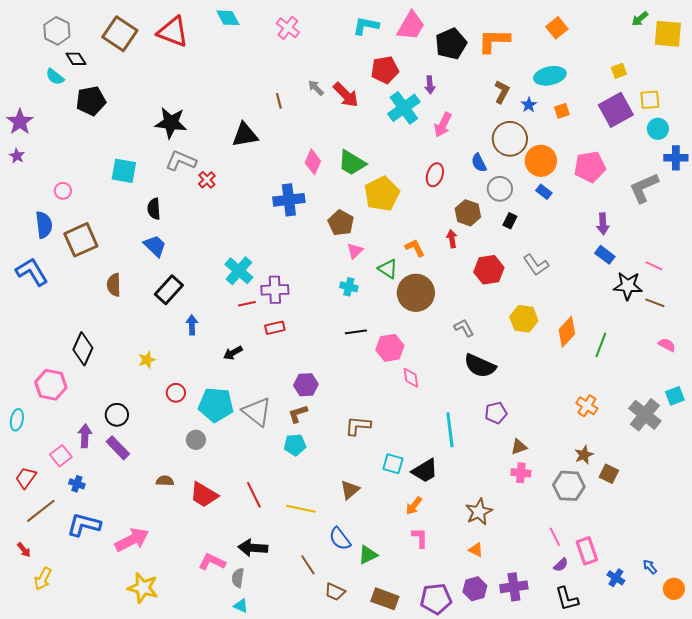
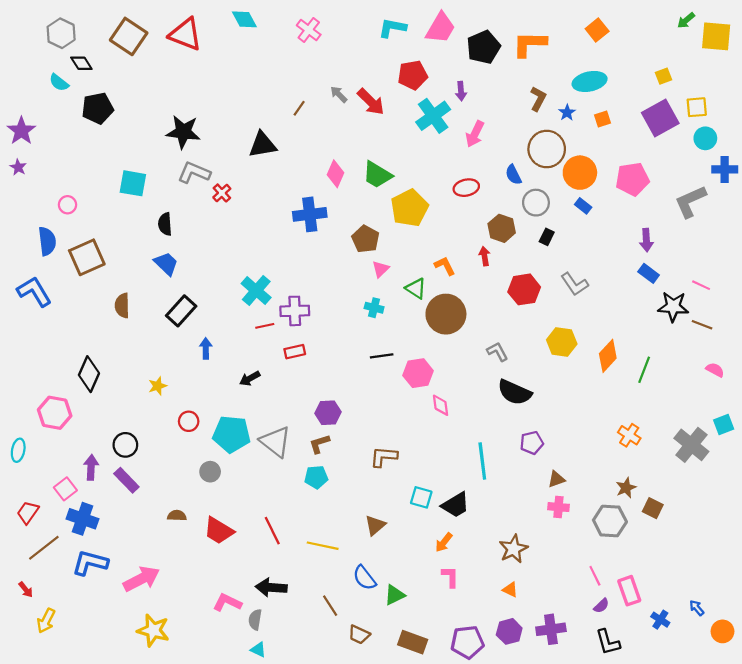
brown line: (279, 101) -> (299, 108), turned 49
red ellipse: (435, 175) -> (466, 188), turned 60
blue cross: (77, 484) -> (83, 519), size x1.8

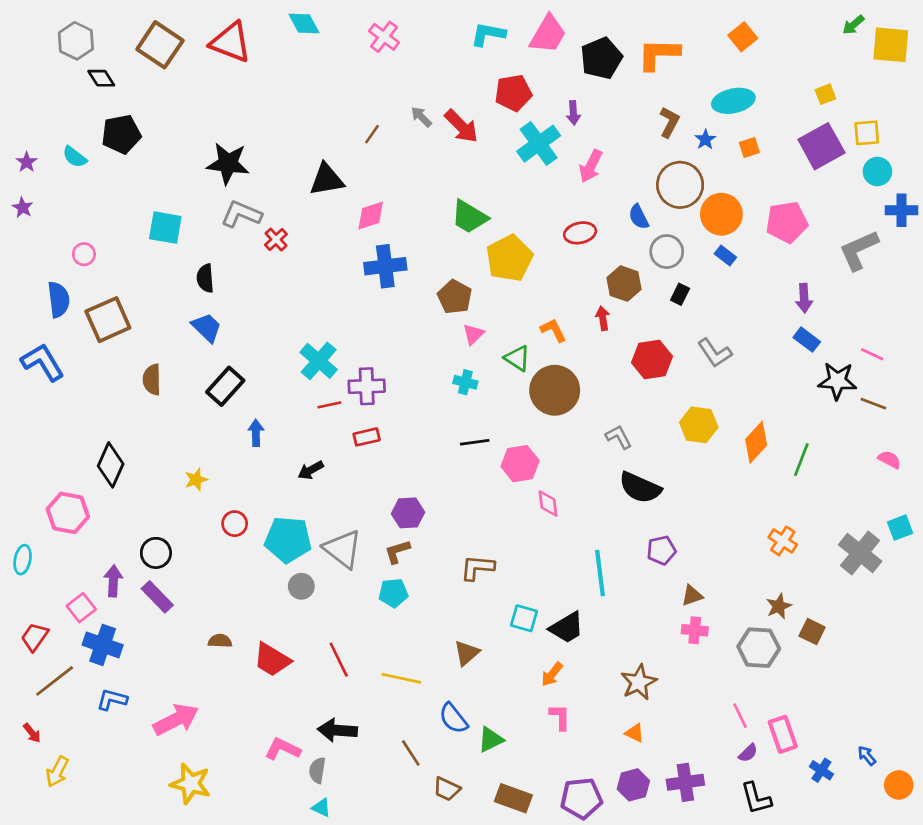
cyan semicircle: (59, 83) -> (75, 157), moved
purple star: (21, 131) -> (27, 162), size x0.6
pink diamond: (335, 174) -> (371, 216), moved, turned 48
gray circle: (210, 472) -> (301, 586), moved
blue L-shape: (90, 563) -> (112, 700), size x0.7

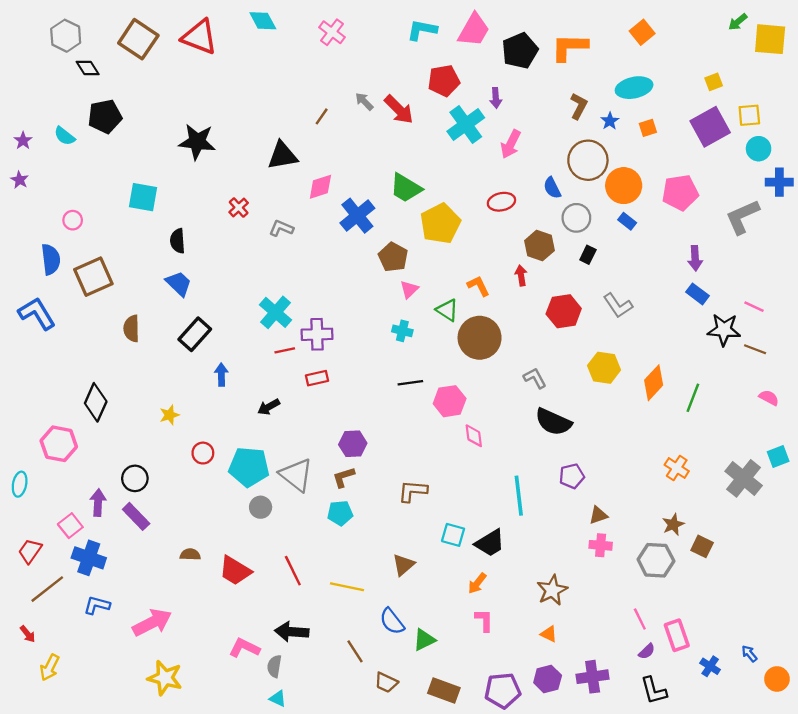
gray L-shape: (241, 214) -> (281, 228), moved, size x0.7
blue cross: (385, 266) -> (357, 216), moved, turned -32

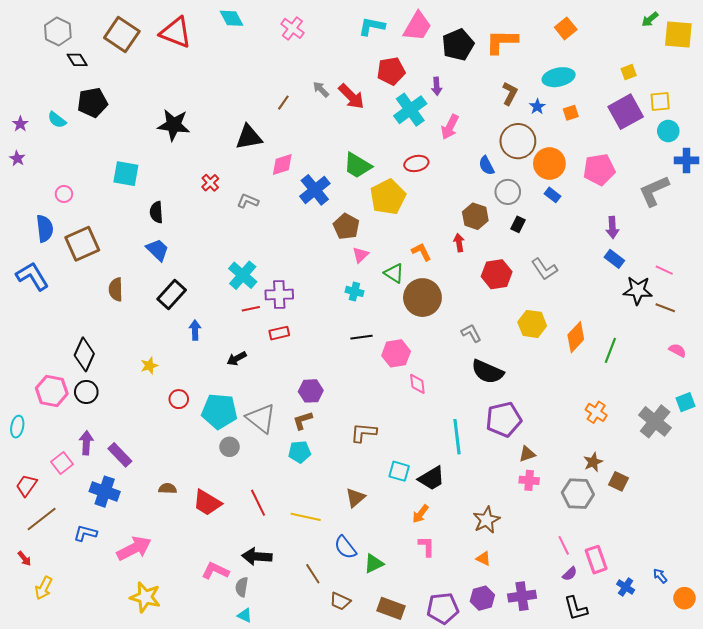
red ellipse: (501, 202) -> (416, 163), moved
purple pentagon: (572, 476) -> (504, 419), size x1.6
black circle: (135, 478) -> (86, 392), moved
blue cross: (89, 558) -> (105, 492), moved

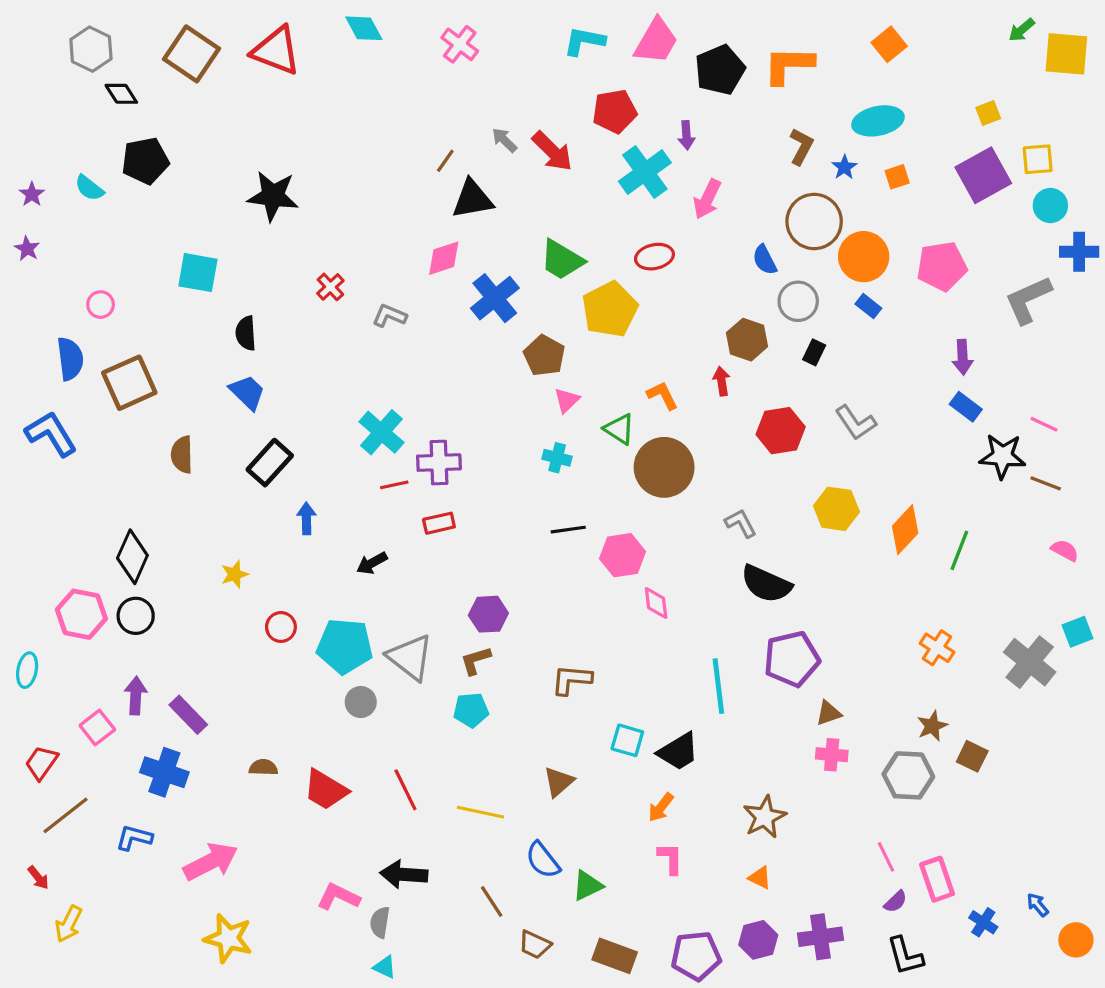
black triangle: (249, 137) -> (472, 199), moved

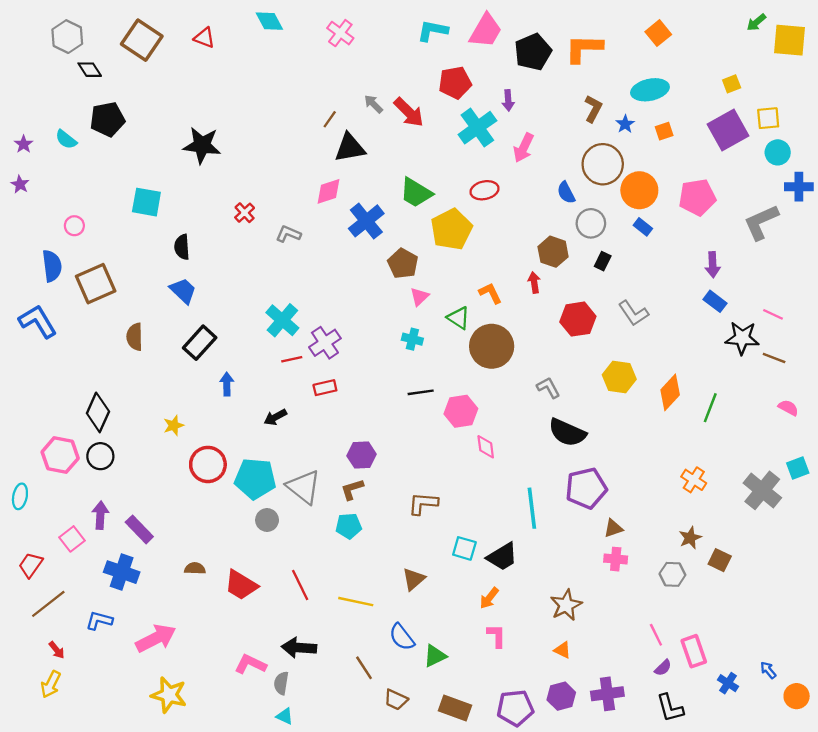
red triangle: (276, 51) -> (204, 38), size x0.6
purple cross: (439, 463) -> (325, 343), turned -32
red circle: (281, 627) -> (208, 464), size x1.6
gray hexagon: (908, 775) -> (672, 574), size x0.7
red arrow: (38, 878) -> (57, 650), moved

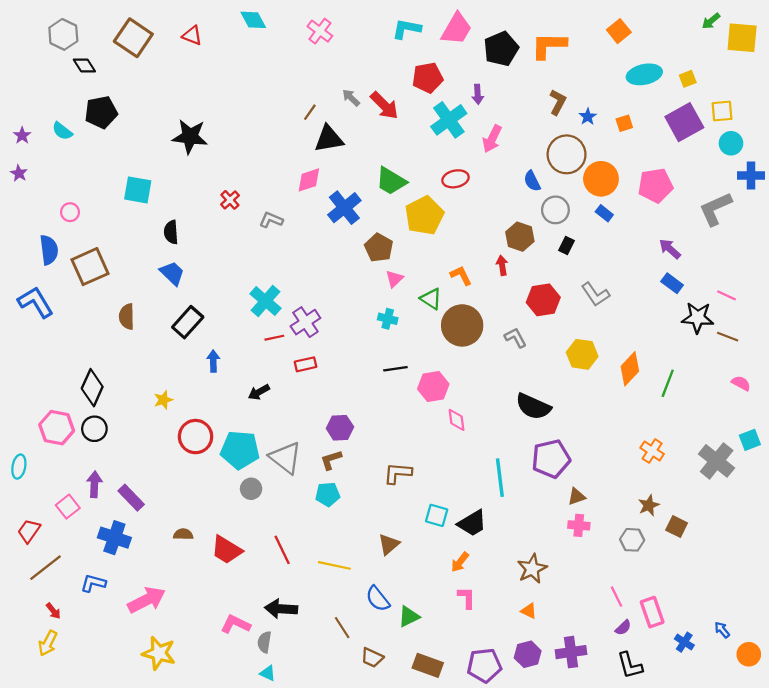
cyan ellipse: (650, 90) -> (644, 74), moved
purple arrow: (713, 265) -> (670, 249), turned 135
gray L-shape: (548, 388) -> (515, 338), moved

